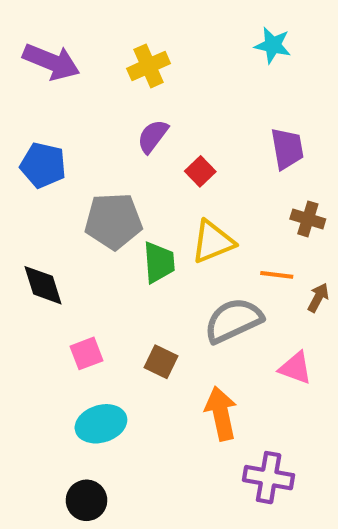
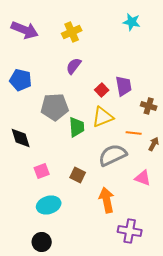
purple trapezoid: (287, 149) -> (124, 86), moved
red square: (200, 171) -> (102, 90), moved

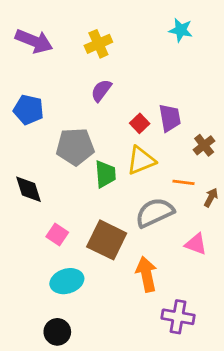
brown cross: (149, 106) -> (204, 145), turned 35
pink square: (42, 171) -> (57, 234), turned -35
brown square: (78, 175) -> (107, 240), size x1.8

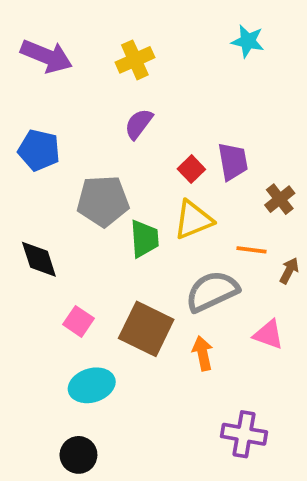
orange arrow: (146, 274) -> (203, 353), moved, size x0.7

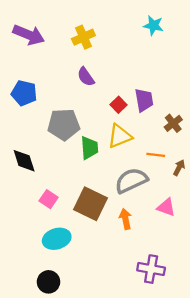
purple semicircle: (139, 124) -> (86, 77), turned -72

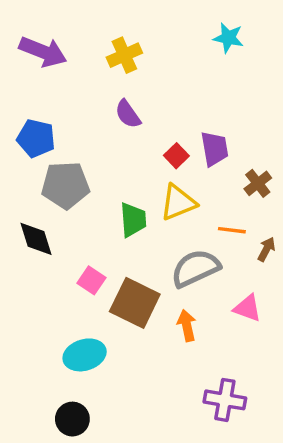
gray pentagon: (64, 125) -> (65, 185), moved
pink square: (49, 199) -> (91, 280), moved

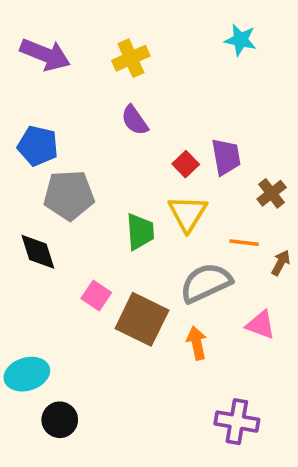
yellow triangle: (178, 202) -> (188, 213), turned -36
cyan ellipse: (85, 355) -> (27, 374), moved
black circle: (72, 419) -> (60, 420), moved

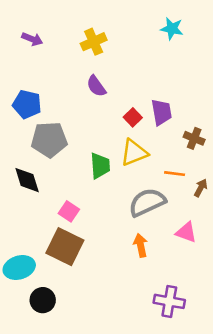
purple arrow: (45, 55) -> (32, 39), size x0.6
brown cross: (272, 193) -> (194, 138), turned -30
yellow triangle: (188, 213) -> (134, 153), turned 36
brown square: (142, 319) -> (65, 247), moved

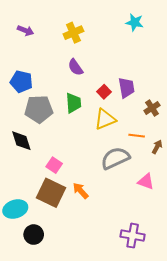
brown cross: (194, 138) -> (152, 108), turned 35
green trapezoid: (100, 166) -> (73, 103), moved
orange arrow: (141, 245) -> (81, 191), moved, turned -30

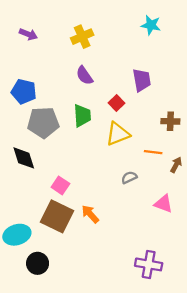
purple trapezoid: (126, 88) -> (142, 80), moved
brown cross: (152, 108) -> (170, 121), turned 35
gray semicircle: (115, 158) -> (129, 177), size x0.5

